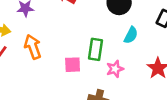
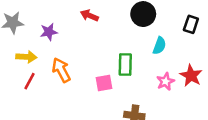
pink star: (115, 69) -> (166, 81), moved

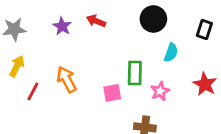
purple star: (49, 32) -> (62, 26), moved, turned -30
yellow arrow: (26, 57) -> (17, 66), moved, turned -66
pink star: (166, 81) -> (160, 91), moved

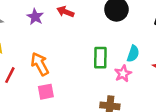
cyan semicircle: (171, 53) -> (133, 54), moved
pink square: (112, 93) -> (46, 92), moved

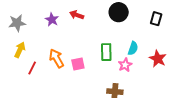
pink square: (46, 92) -> (78, 64), moved

